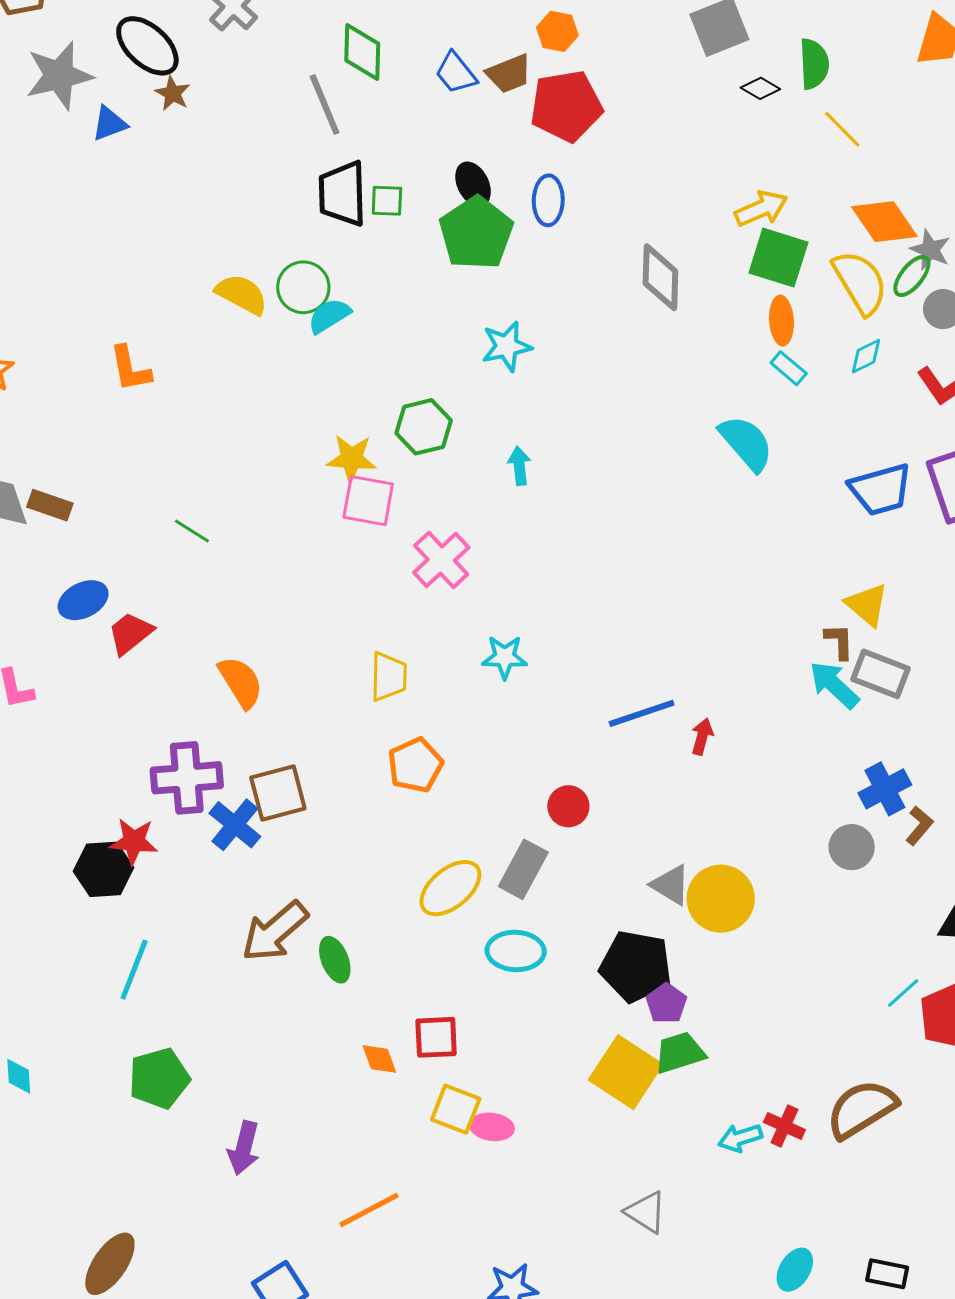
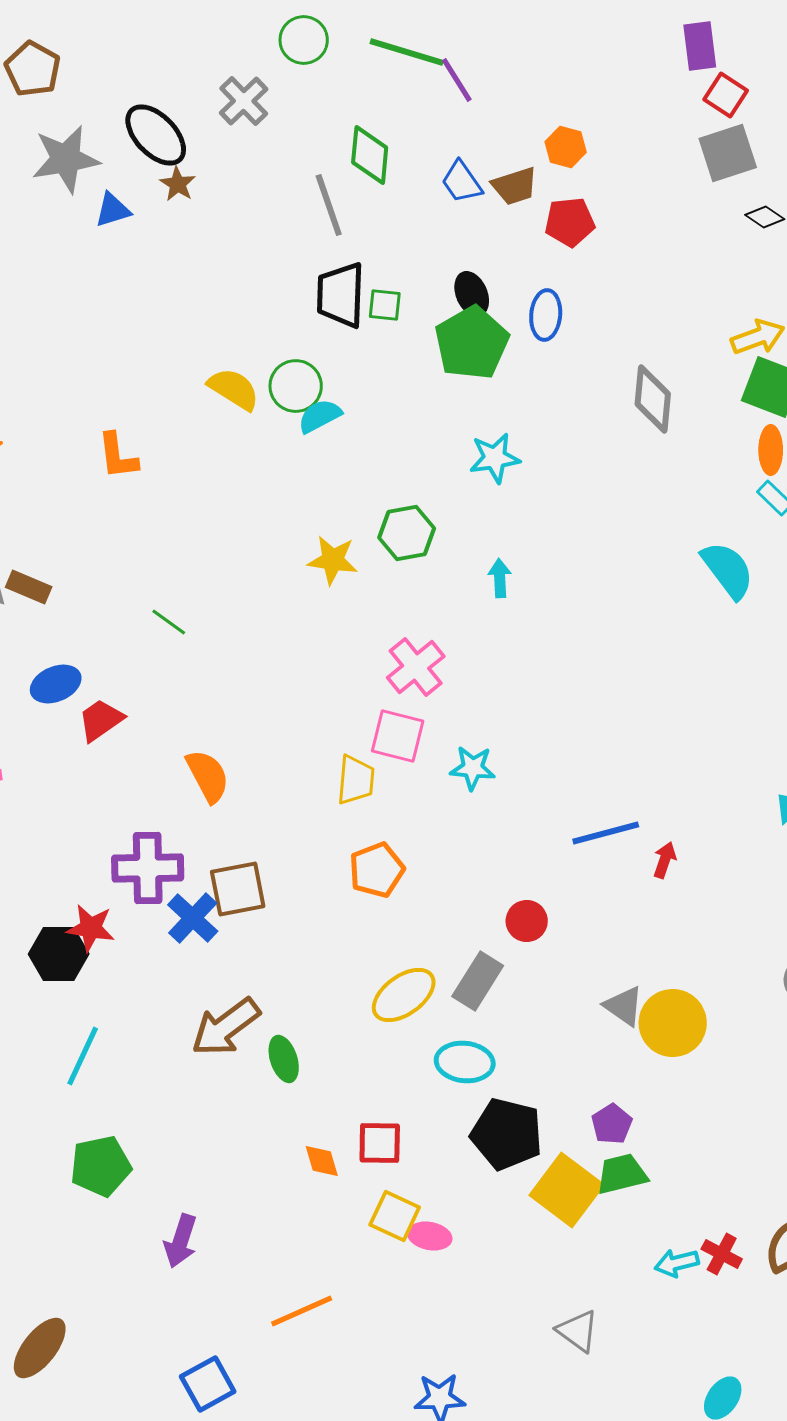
red pentagon: (566, 106) -> (570, 222), size x0.7
pink square: (368, 501) -> (398, 736), moved
black pentagon: (636, 966) -> (507, 1134), moved

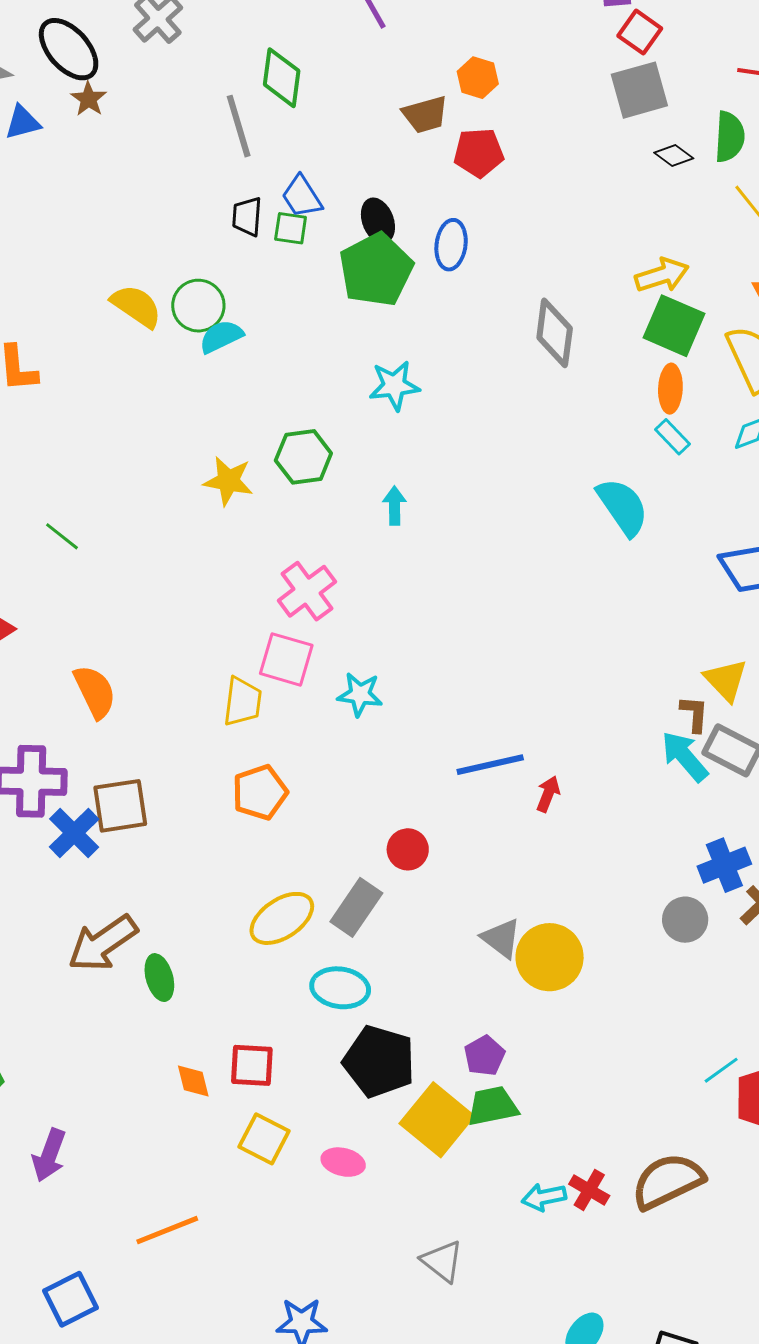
blue trapezoid: (462, 182) -> (302, 197), moved
black trapezoid: (341, 295) -> (247, 216), size x0.6
pink ellipse: (430, 1236) -> (343, 1162), moved

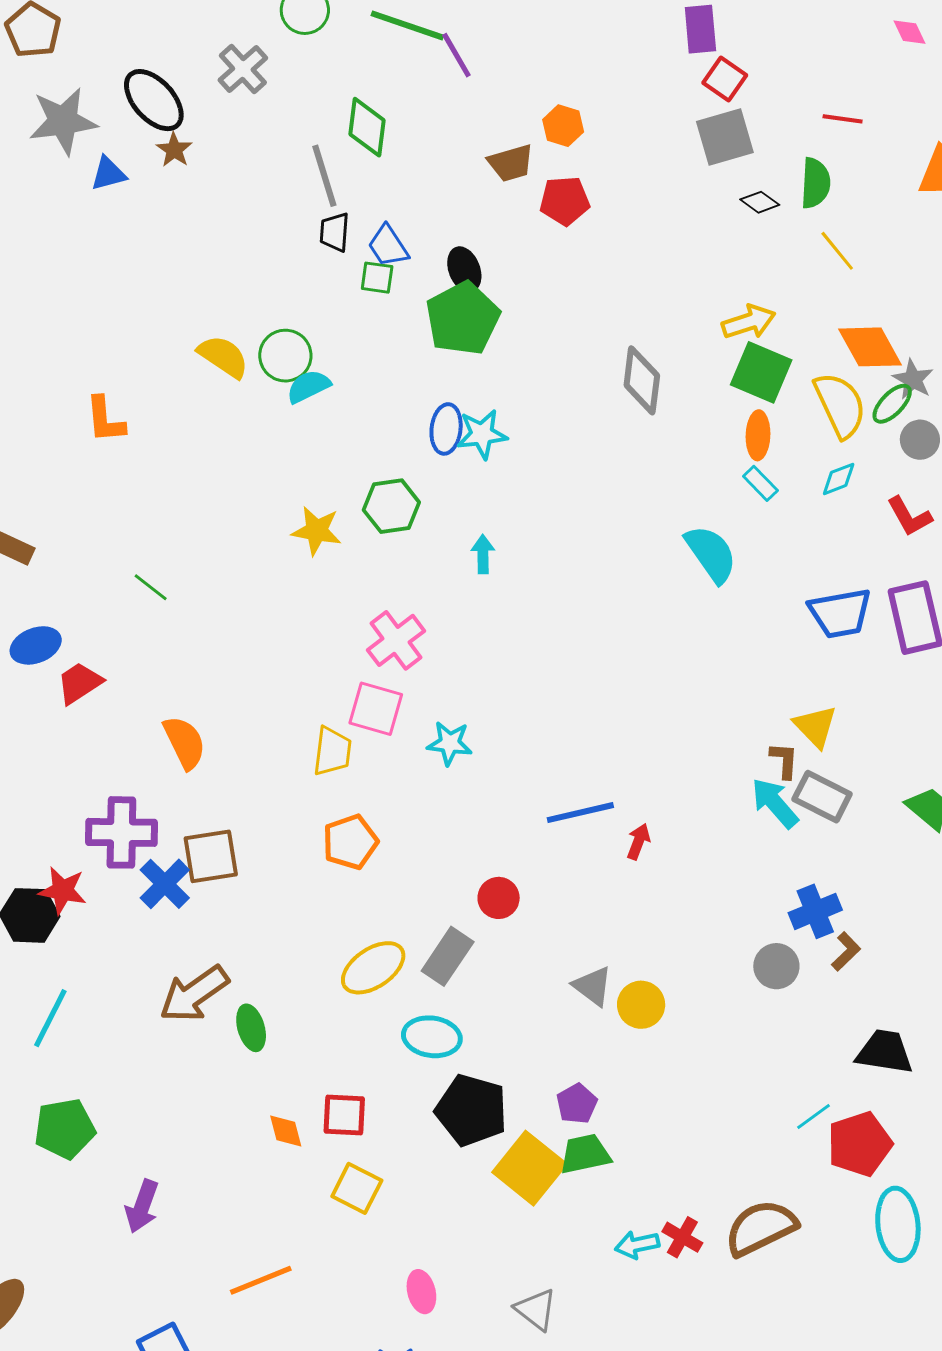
black trapezoid: (247, 216) -> (335, 232), moved
blue ellipse: (451, 245) -> (446, 429), moved
yellow circle: (550, 957) -> (641, 1005), size x0.7
pink ellipse: (343, 1162) -> (421, 1292), moved, turned 63

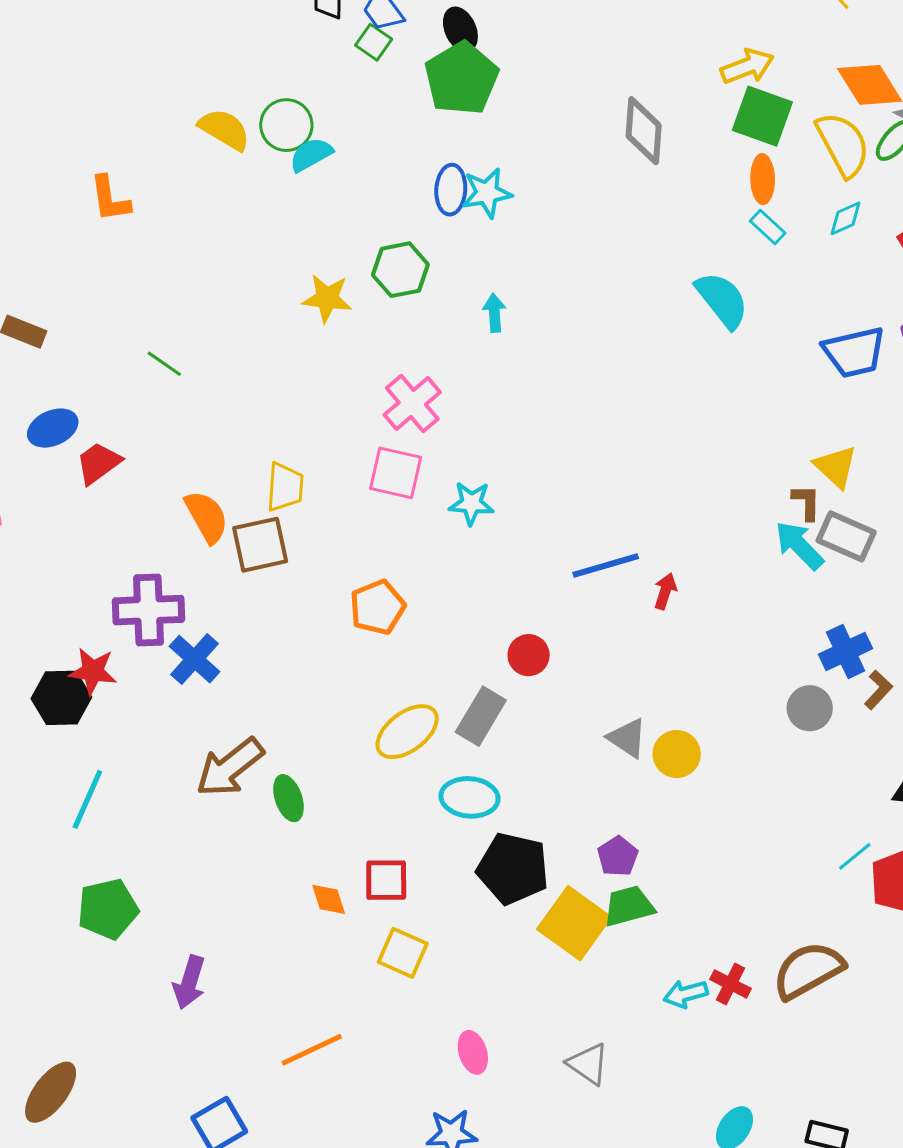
green square: (377, 278) -> (374, 42), turned 30
yellow trapezoid: (332, 751) -> (285, 487), moved
brown square: (211, 856) -> (260, 545), moved

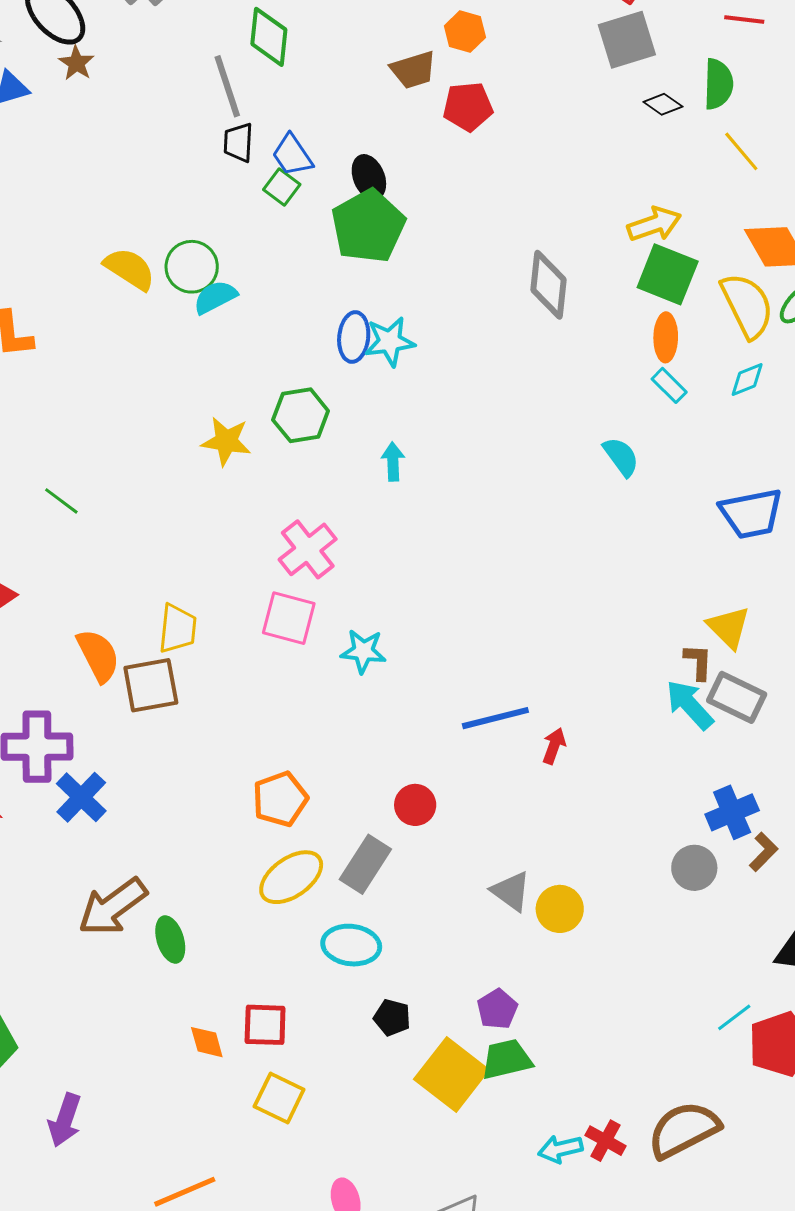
cyan semicircle: (722, 300) -> (621, 457), size x0.7
orange pentagon: (378, 607) -> (280, 799), moved
black pentagon: (513, 868) -> (392, 1018), size x0.5

